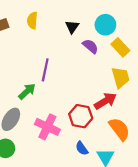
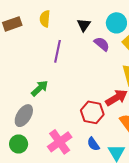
purple line: (45, 70) -> (58, 51), moved
pink cross: (47, 127) -> (60, 142), moved, turned 30

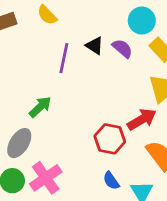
yellow semicircle: (45, 19) -> (47, 15), turned -49
black triangle: (84, 25) -> (94, 46), moved, turned -32
pink cross: (60, 142) -> (46, 178), moved

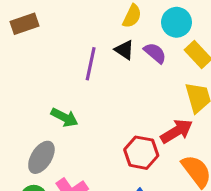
yellow semicircle: (47, 15) -> (132, 16), moved, turned -110
green arrow: (40, 107) -> (64, 117), turned 70

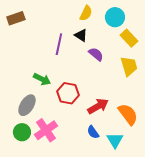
purple semicircle: (155, 53) -> (96, 54), moved
red arrow: (176, 131) -> (98, 106), moved
red hexagon: (141, 153) -> (68, 93), moved

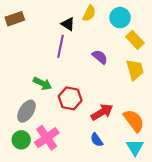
black triangle: (81, 35) -> (68, 24), moved
cyan triangle: (115, 140) -> (135, 147), moved

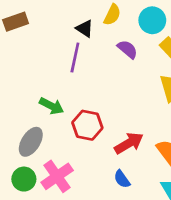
purple semicircle: (100, 57) -> (127, 49), moved

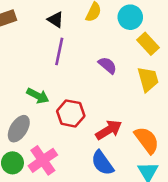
black triangle: (85, 29) -> (56, 20), moved
purple semicircle: (127, 49) -> (107, 65), moved
blue semicircle: (122, 179) -> (102, 163), size x1.5

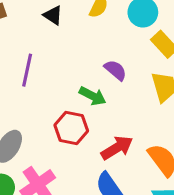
purple line: (59, 51) -> (27, 70), moved
green arrow: (38, 96) -> (93, 96), moved

